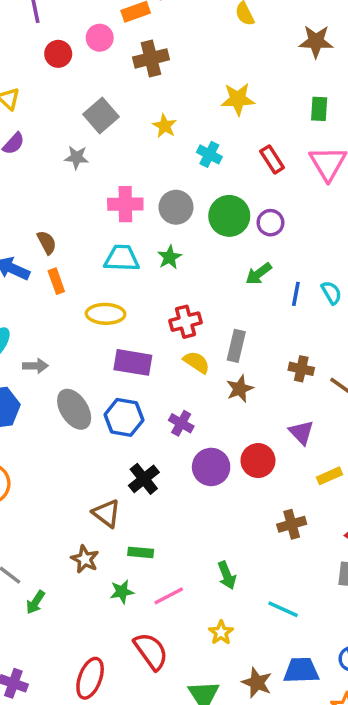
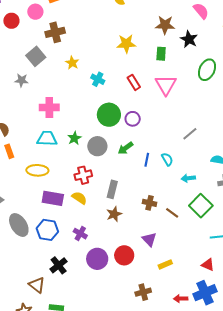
brown star: (316, 41) -> (165, 25), moved
brown cross: (151, 58) -> (55, 32), moved
yellow star: (238, 99) -> (126, 44), moved
gray circle: (176, 207) -> (97, 146), moved
yellow semicircle: (196, 362) -> (79, 198), moved

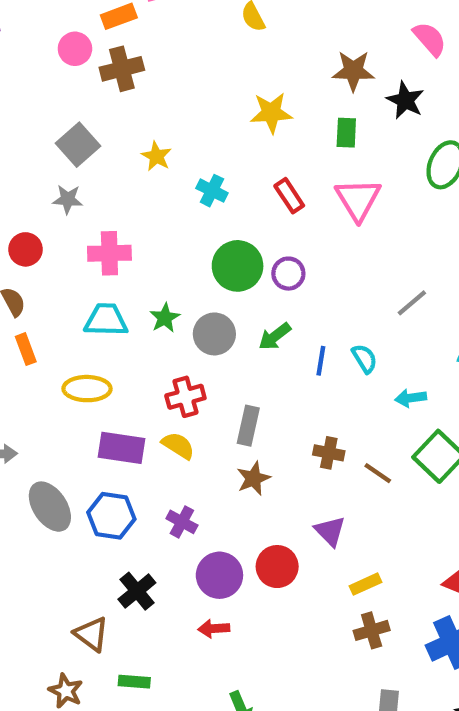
red circle: (11, 21) -> (25, 249), moved
brown cross: (55, 32) -> (122, 69), moved
gray star: (21, 80) -> (68, 199), moved
brown cross: (143, 292) -> (372, 630), moved
red arrow: (181, 299) -> (214, 629), moved

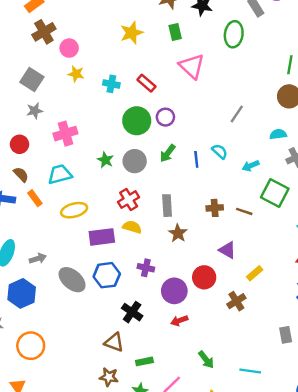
pink circle: (75, 49) -> (69, 48), moved
red rectangle: (289, 196) -> (146, 83), moved
cyan trapezoid: (106, 320) -> (60, 174), moved
brown cross: (372, 630) -> (236, 301), moved

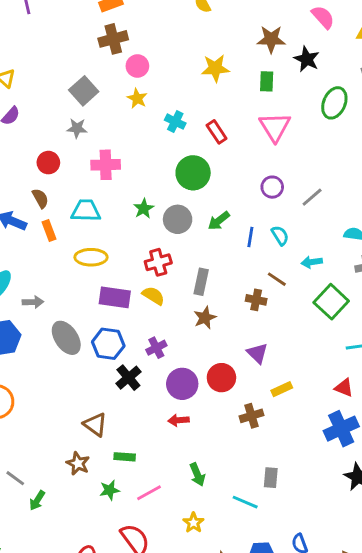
purple circle: (165, 117) -> (272, 187), moved
brown line: (244, 211) -> (277, 279), moved
purple cross: (146, 268) -> (156, 348), turned 35
black cross: (132, 312) -> (128, 378), moved
gray rectangle: (286, 335) -> (271, 478), moved

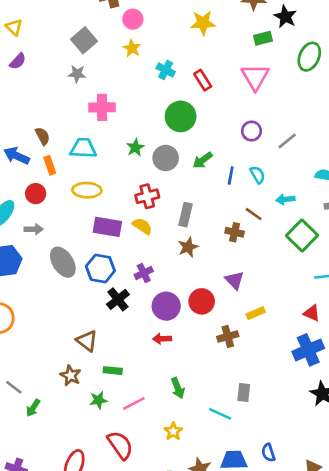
green rectangle: (267, 81) -> (263, 38), moved, turned 72
red circle: (48, 163) -> (36, 194), moved

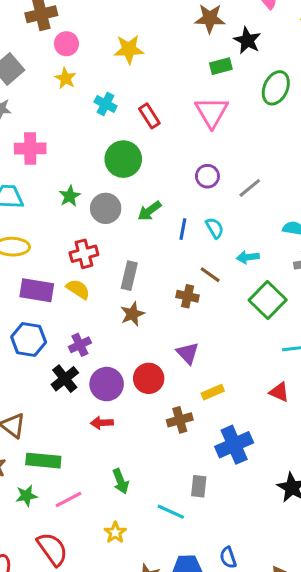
yellow star: (203, 23) -> (129, 49), moved
black cross: (118, 299) -> (65, 379), moved
blue cross: (308, 350) -> (234, 445), moved
green rectangle: (113, 371) -> (43, 461), size x1.5

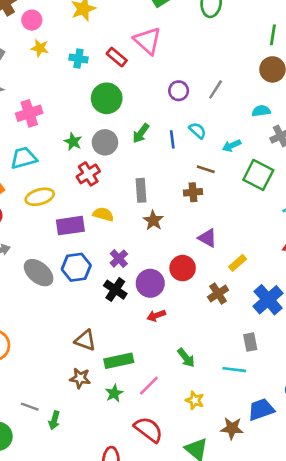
pink triangle: (212, 112) -> (148, 41), moved
red cross: (84, 254) -> (88, 174), moved

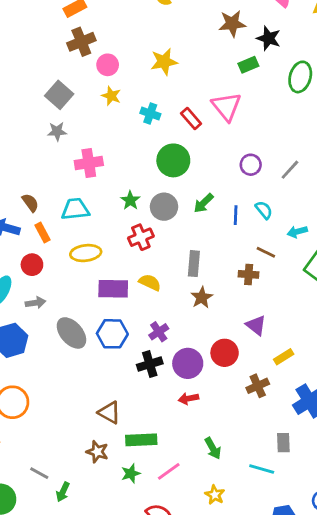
black cross: (115, 290) -> (150, 364), turned 30

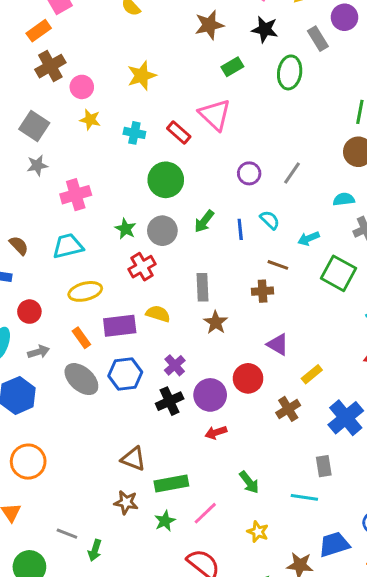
black star: (269, 38) -> (265, 29), moved
orange rectangle: (42, 232) -> (81, 338), moved

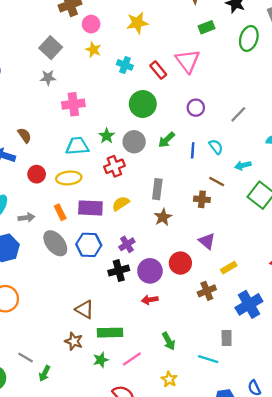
purple circle: (249, 173) -> (196, 108), moved
cyan trapezoid: (68, 246) -> (77, 146), moved
red circle: (29, 312) -> (37, 174), moved
yellow semicircle: (158, 314) -> (121, 204), turned -60

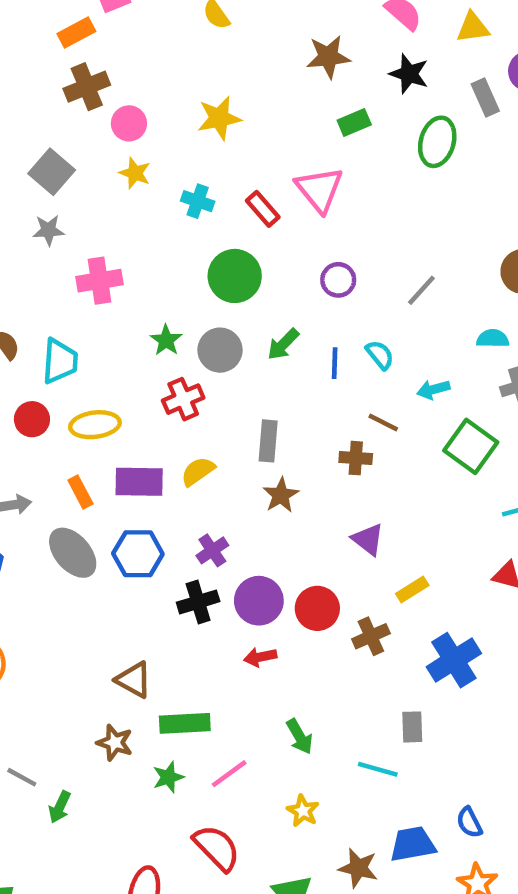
cyan trapezoid: (77, 146) -> (60, 361), moved, turned 100
red circle: (180, 263) -> (317, 608), moved

